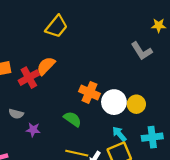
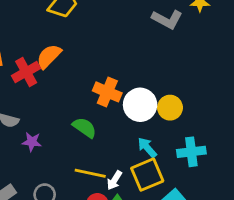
gray L-shape: (142, 51) -> (167, 19), moved, turned -30

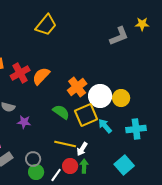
gray L-shape: (167, 19) -> (119, 36), turned -50
orange semicircle: (49, 56) -> (41, 76), moved
orange cross: (107, 92) -> (77, 87), turned 30
yellow square: (147, 175) -> (86, 115), moved

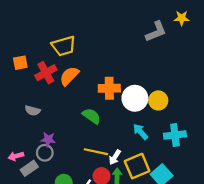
yellow trapezoid: (46, 25) -> (64, 46), moved, turned 35
orange cross: (77, 87) -> (109, 88), turned 36
yellow square: (86, 115) -> (137, 166), moved
purple star: (24, 122) -> (48, 139), moved
gray circle: (33, 159) -> (45, 153), moved

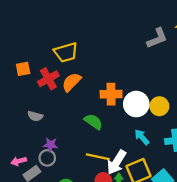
white arrow: (115, 157) -> (117, 162), size x1.6

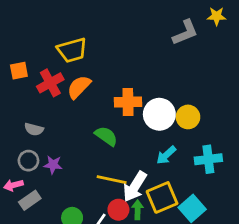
cyan arrow: (142, 137) -> (166, 155), turned -91
gray circle: (47, 158) -> (28, 161), moved

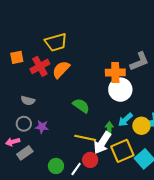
gray L-shape: (185, 32) -> (139, 61), moved
orange cross: (128, 102) -> (115, 72), moved
yellow circle: (188, 117) -> (141, 126), moved
green arrow: (138, 210) -> (109, 129), moved

